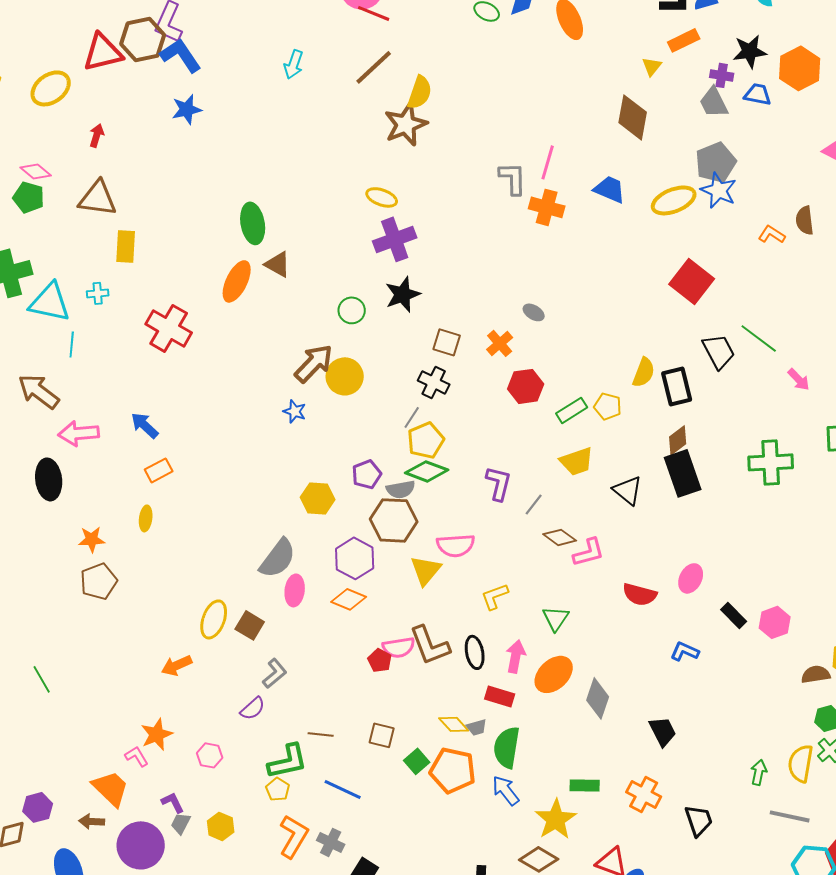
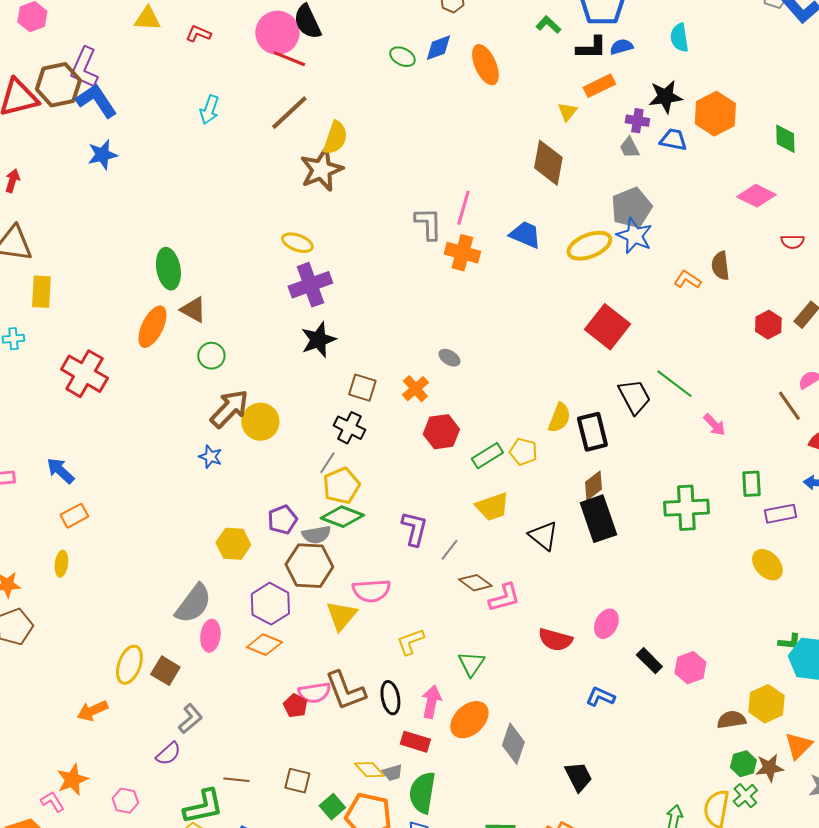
gray trapezoid: (714, 102) -> (629, 148), size x0.7
green circle: (352, 310) -> (211, 356), moved

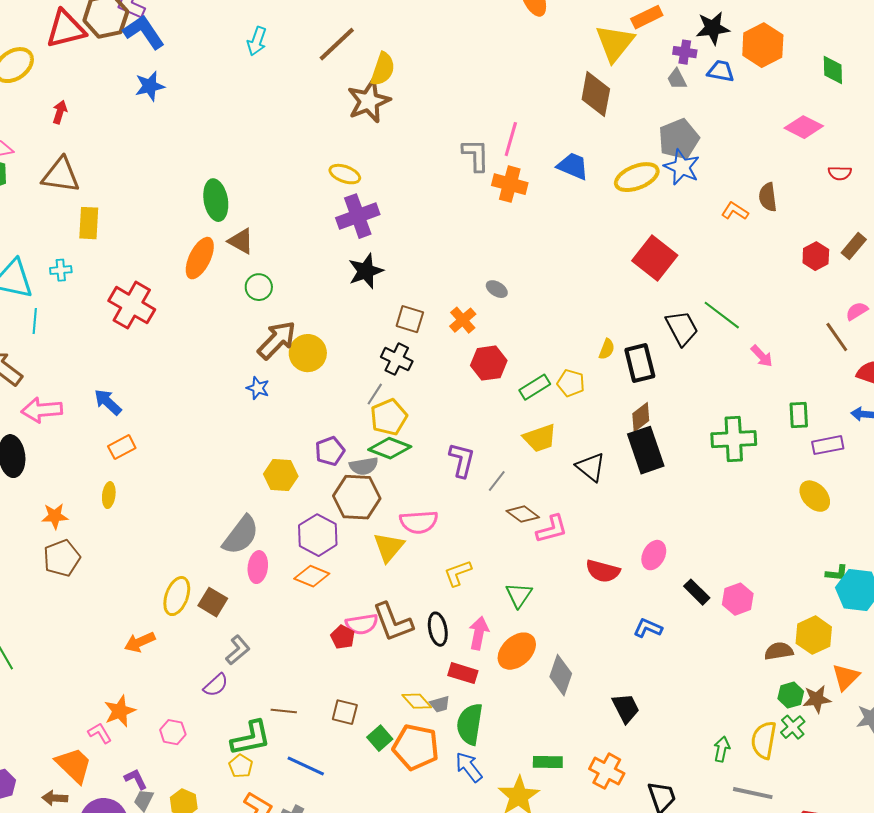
yellow triangle: (567, 112) -> (615, 43), size x2.0
yellow semicircle: (559, 418) -> (607, 349), size x0.7

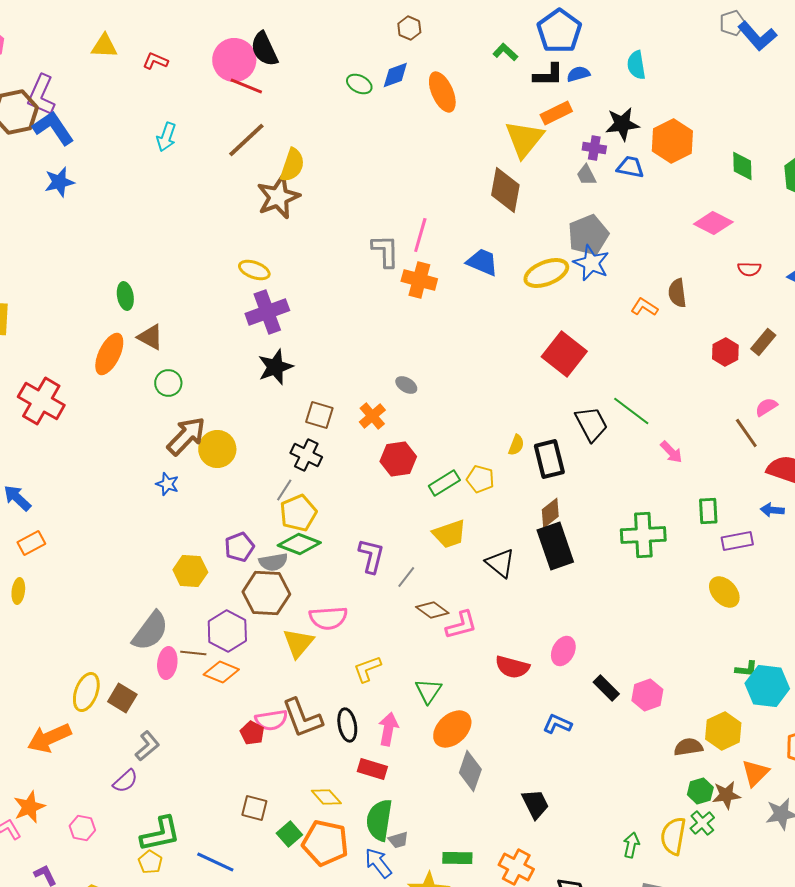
green ellipse: (216, 200) -> (125, 296), size x0.7
orange arrow: (140, 642) -> (49, 738), size x1.4
orange ellipse: (517, 651) -> (452, 729), moved
gray trapezoid: (440, 704) -> (398, 840), moved
brown line: (284, 711) -> (193, 653), moved

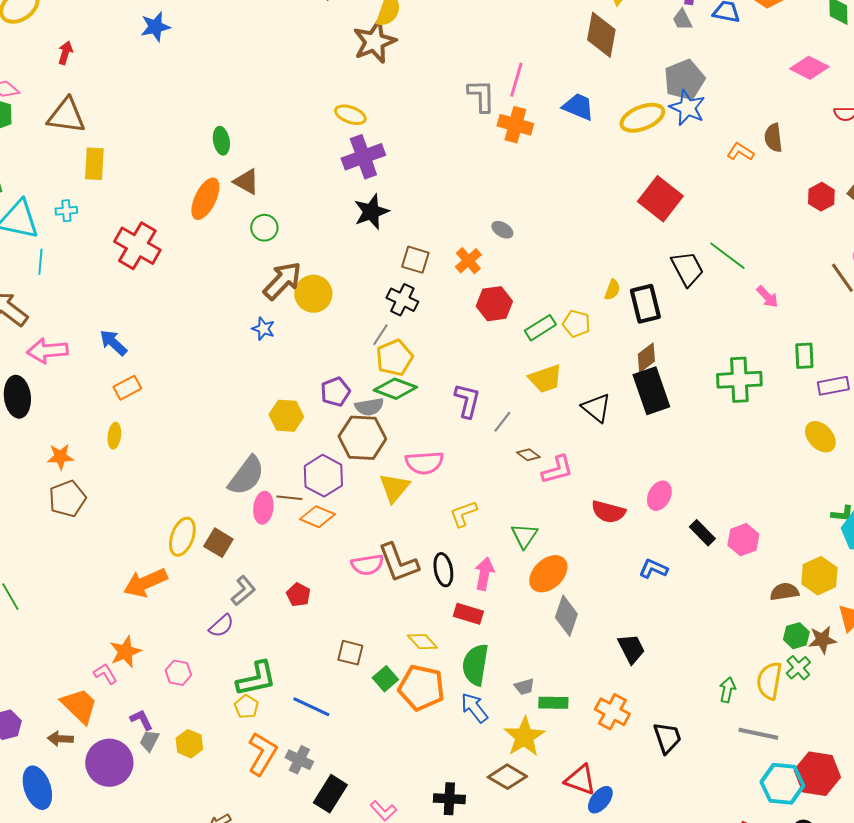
brown diamond: (432, 610) -> (528, 455), size x0.7
red pentagon: (252, 733) -> (298, 595), moved
gray trapezoid: (398, 840) -> (524, 687), moved

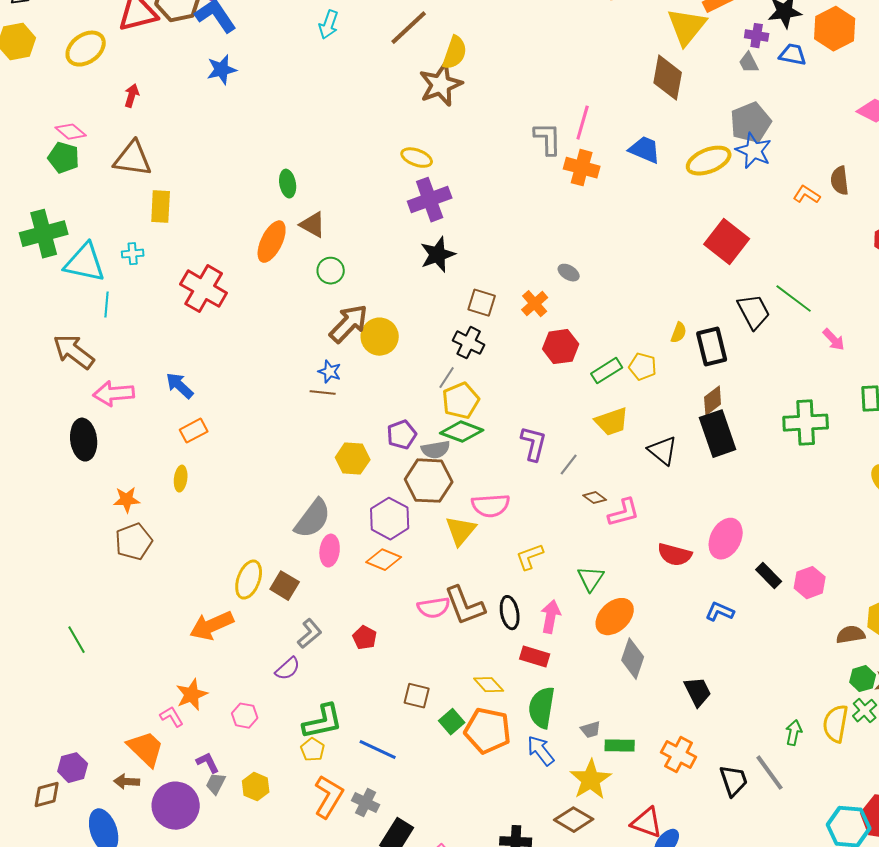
pink ellipse: (659, 496) -> (726, 539), size x1.4
brown line: (289, 498) -> (323, 393), moved
gray line: (758, 734) -> (770, 773), moved, turned 42

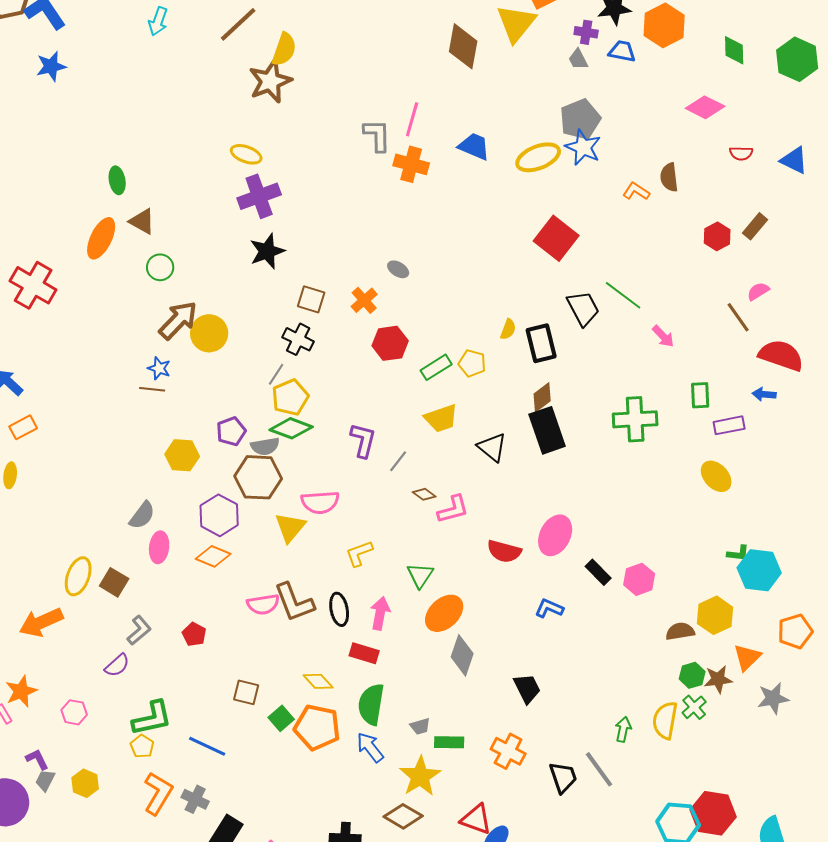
brown diamond: (668, 78) -> (463, 46), moved
gray semicircle: (313, 519) -> (142, 515), size x0.7

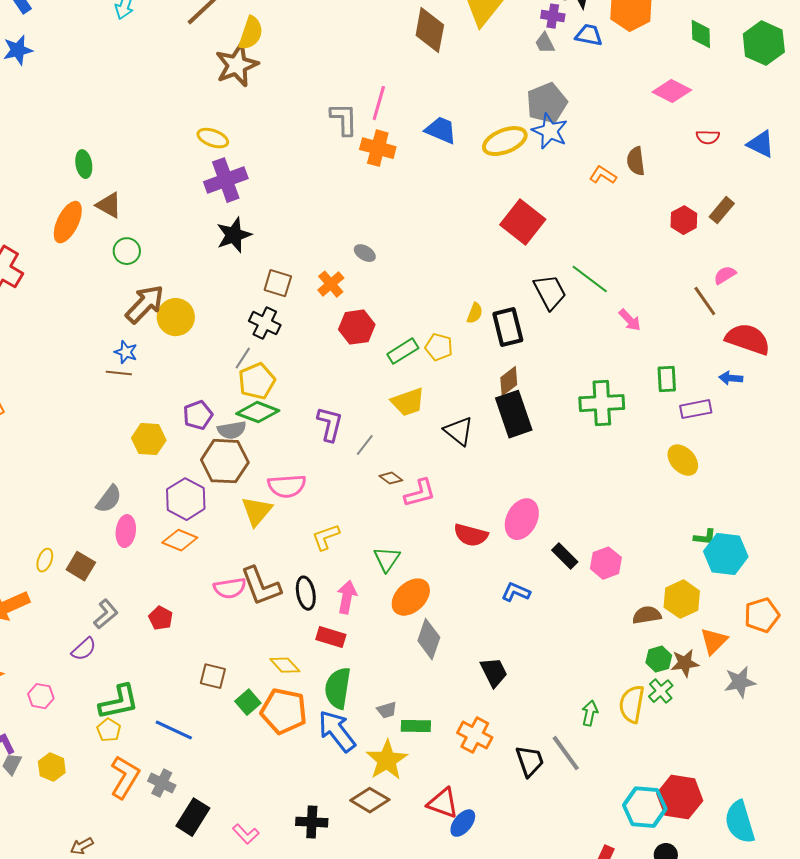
yellow ellipse: (78, 576) -> (45, 560), size x0.6
blue arrow: (370, 747) -> (337, 731), size x1.4

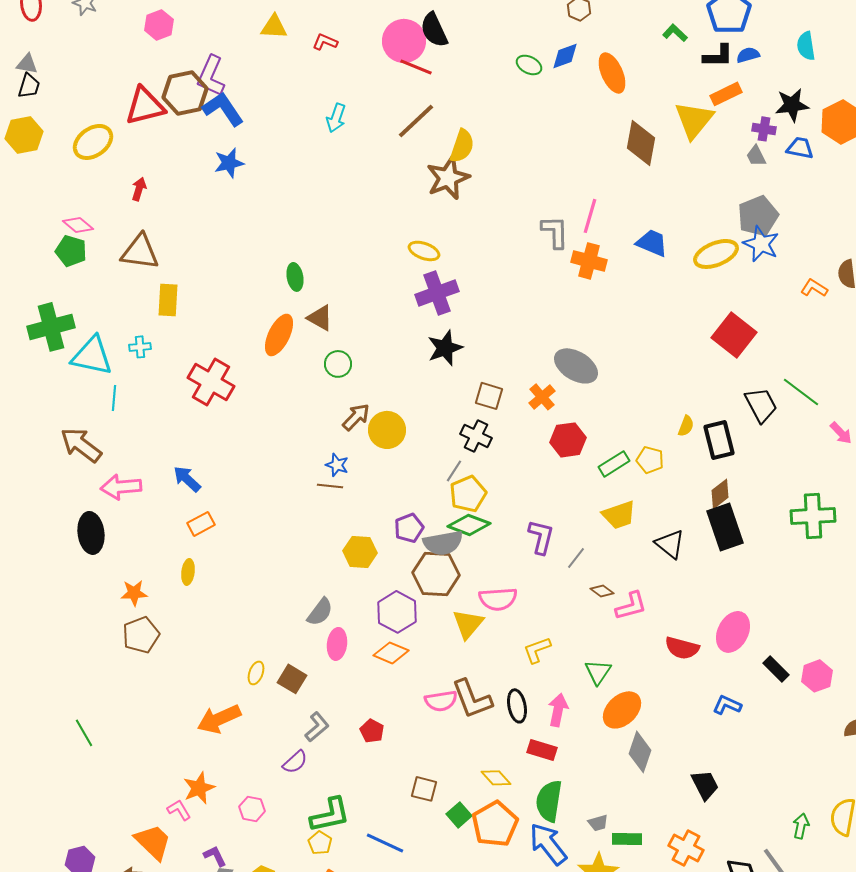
gray ellipse: (365, 253) -> (576, 366), size x2.0
brown arrow: (145, 304) -> (356, 417), size x0.7
gray semicircle: (232, 430) -> (443, 543), size x1.4
orange pentagon: (284, 711) -> (495, 824), turned 30

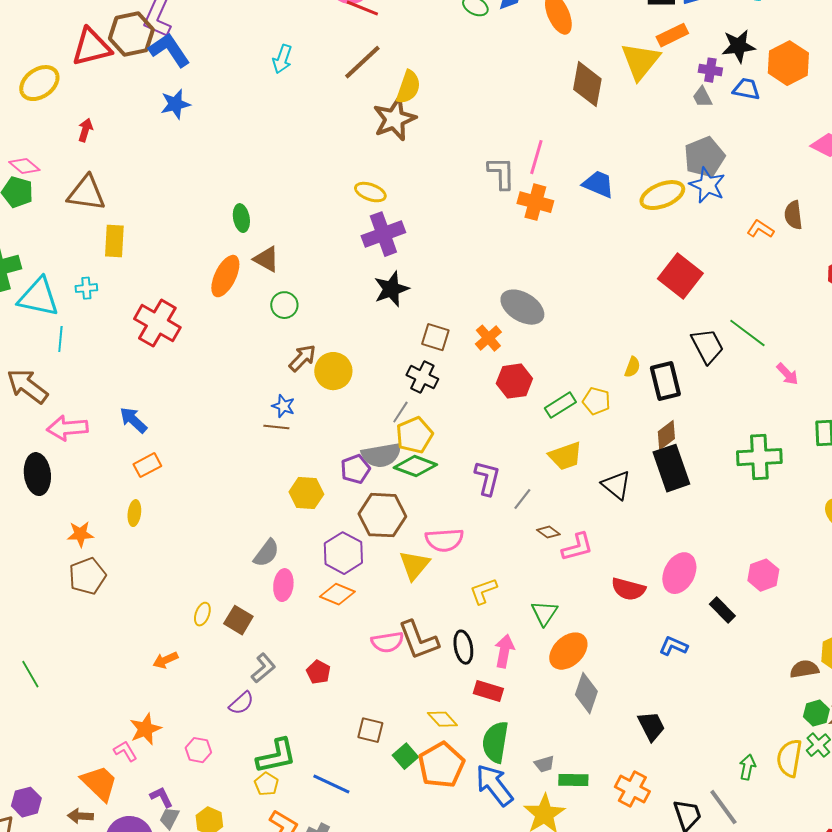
gray semicircle: (443, 543) -> (381, 455), moved
pink hexagon: (817, 676) -> (763, 575), moved
orange arrow: (219, 719) -> (165, 660), size x0.6

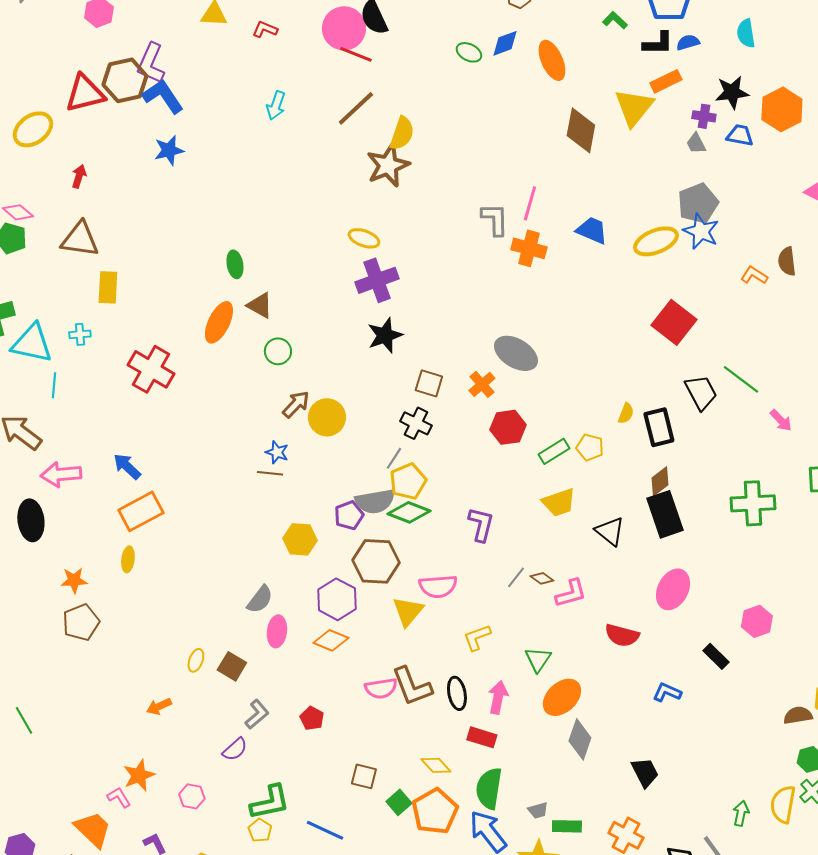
orange rectangle: (147, 465) -> (141, 511), size x1.6
gray line: (522, 499) -> (516, 577), moved
pink ellipse: (679, 573) -> (673, 589), moved

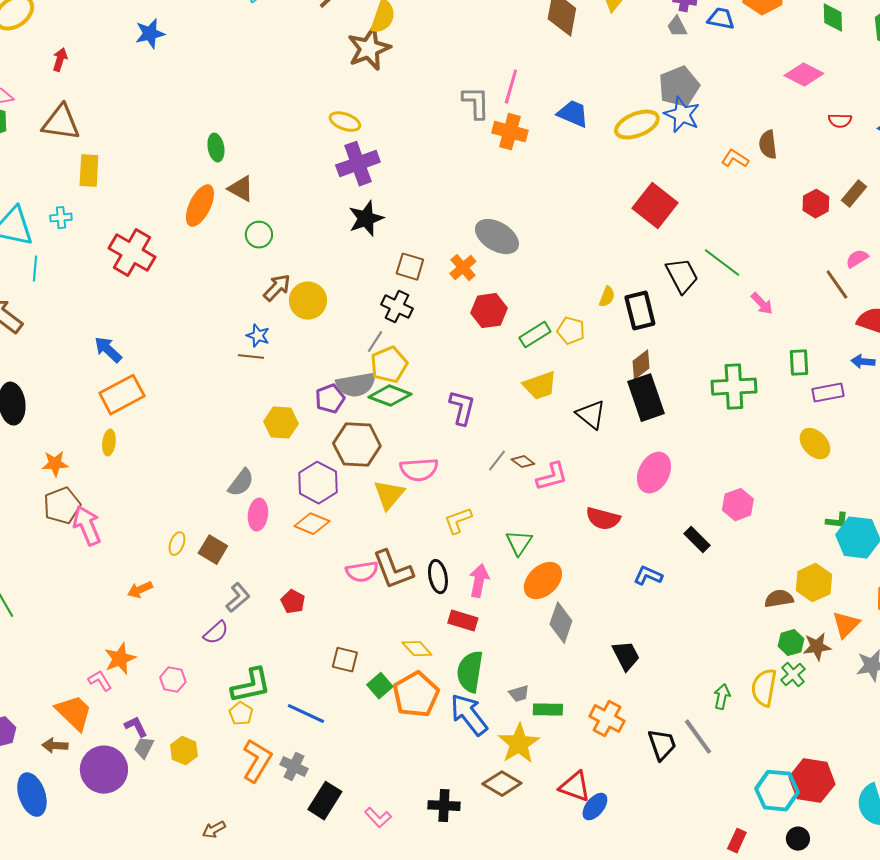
pink arrow: (61, 474) -> (87, 526), moved, turned 72

